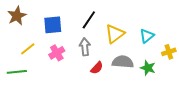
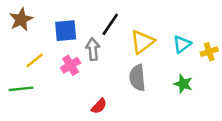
gray arrow: (85, 47) -> (93, 49), moved
yellow cross: (169, 52) -> (209, 52), moved
gray semicircle: (123, 62) -> (137, 78), moved, turned -100
red semicircle: (97, 68) -> (99, 106), moved

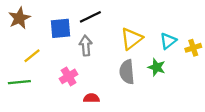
black line: (110, 24) -> (90, 17), moved, turned 30
pink cross: (71, 65) -> (69, 76), moved
green star: (183, 84) -> (157, 67), moved
red semicircle: (99, 106) -> (91, 98), turned -133

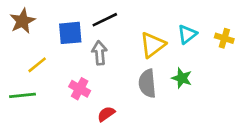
cyan triangle: (168, 41) -> (187, 34), moved
yellow cross: (193, 48) -> (224, 38), moved, turned 35
pink cross: (69, 76) -> (80, 89), turned -30
red semicircle: (91, 98) -> (106, 114), turned -35

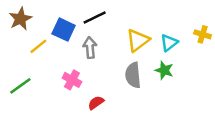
blue square: (70, 33) -> (64, 30), turned 30
cyan triangle: (187, 34) -> (169, 43), moved
yellow line: (37, 65) -> (38, 46), moved
green line: (23, 95) -> (20, 86), turned -30

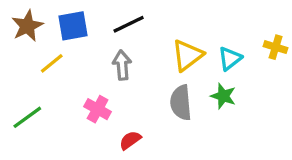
blue square: (64, 30) -> (73, 26), moved, turned -35

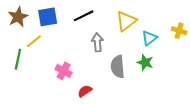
yellow triangle: (187, 55) -> (126, 21), moved
gray arrow: (122, 65) -> (97, 42), moved
green line: (27, 117) -> (18, 59), moved, turned -42

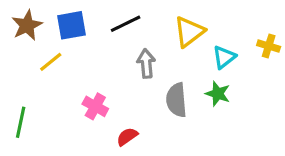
green line: (18, 59) -> (21, 122), moved

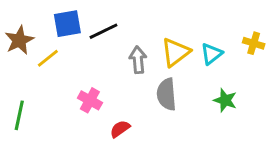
black line: (126, 24) -> (103, 31), moved
brown star: (27, 25) -> (19, 40), moved
yellow triangle: (189, 32) -> (176, 52), moved
green star: (218, 94) -> (225, 100), moved

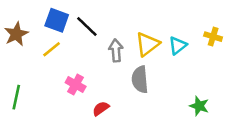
blue square: (67, 24) -> (57, 20), turned 30
black line: (103, 31) -> (87, 26), turned 70
yellow line: (48, 58) -> (52, 49), moved
green star: (225, 100) -> (199, 106), moved

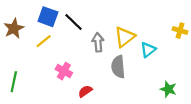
cyan triangle: (178, 45) -> (148, 50), moved

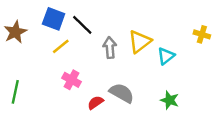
yellow line: (44, 41) -> (61, 46), moved
gray semicircle: (118, 67) -> (122, 93), moved, turned 125
green star: (168, 89) -> (170, 100), moved

